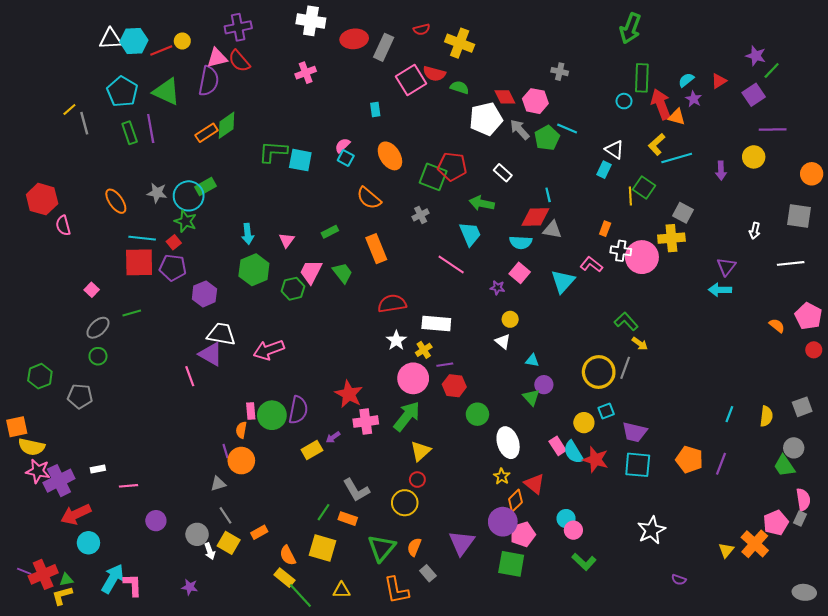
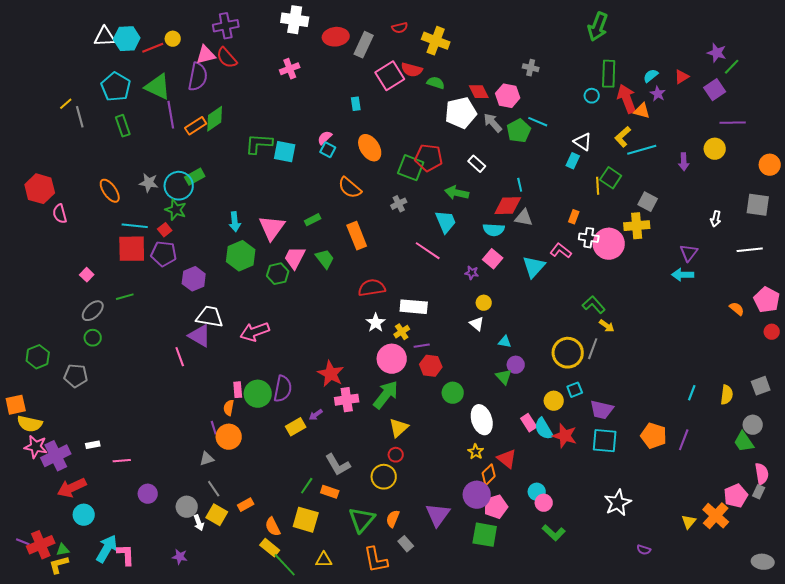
purple line: (151, 128) -> (171, 115), moved
pink triangle: (287, 240) -> (272, 228), size x1.8

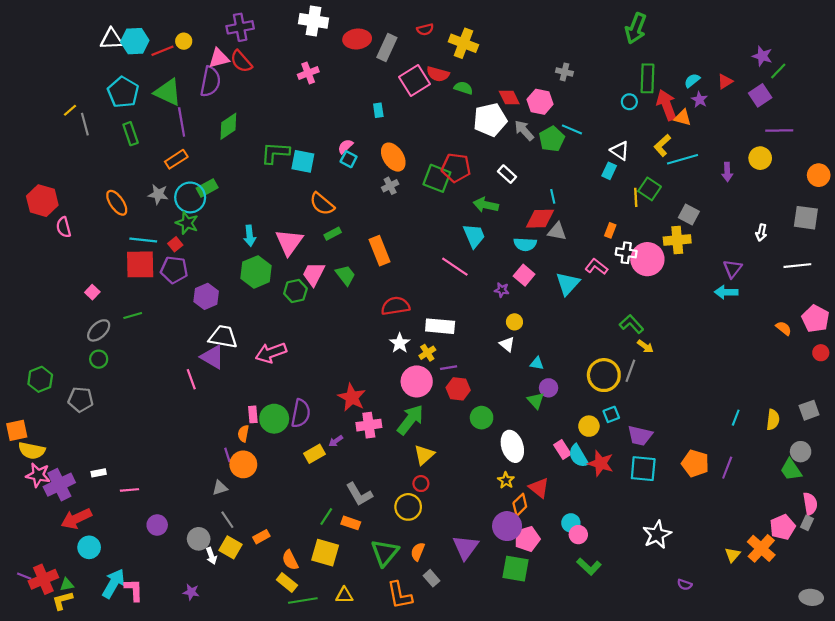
orange rectangle: (196, 126) -> (176, 159), moved
orange semicircle: (350, 188) -> (322, 204), moved
gray cross: (399, 204) -> (390, 186), moved
green line: (285, 565) -> (303, 601), turned -56

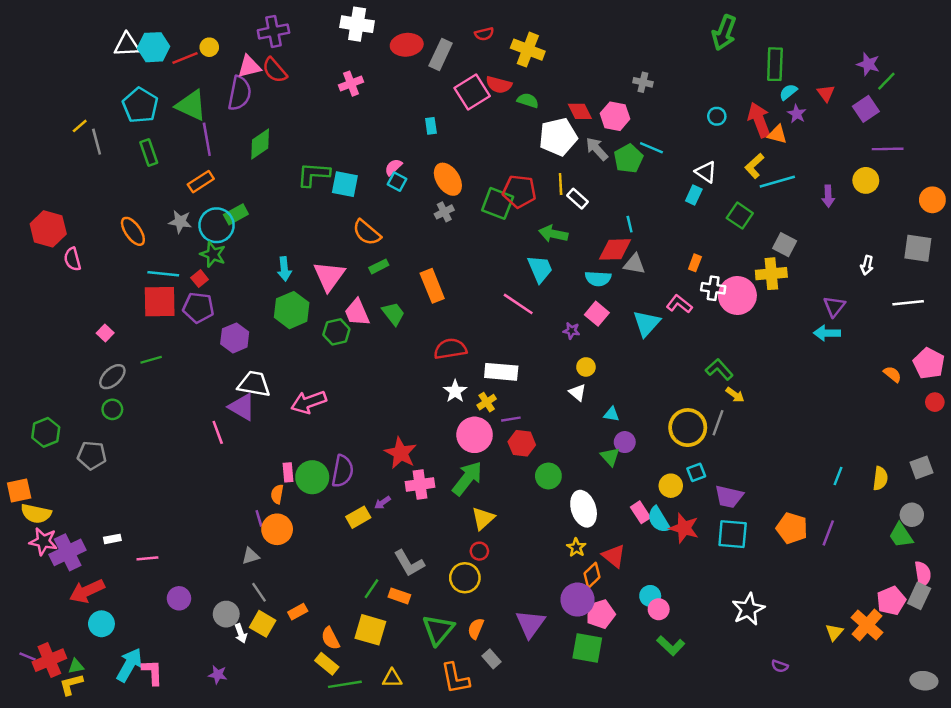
green rectangle: (647, 78) -> (775, 64), moved
red triangle: (725, 82) -> (826, 93), turned -35
yellow line: (636, 197) -> (561, 184), moved
pink trapezoid: (313, 274) -> (357, 312), turned -50
gray rectangle: (807, 523) -> (919, 596), size x1.5

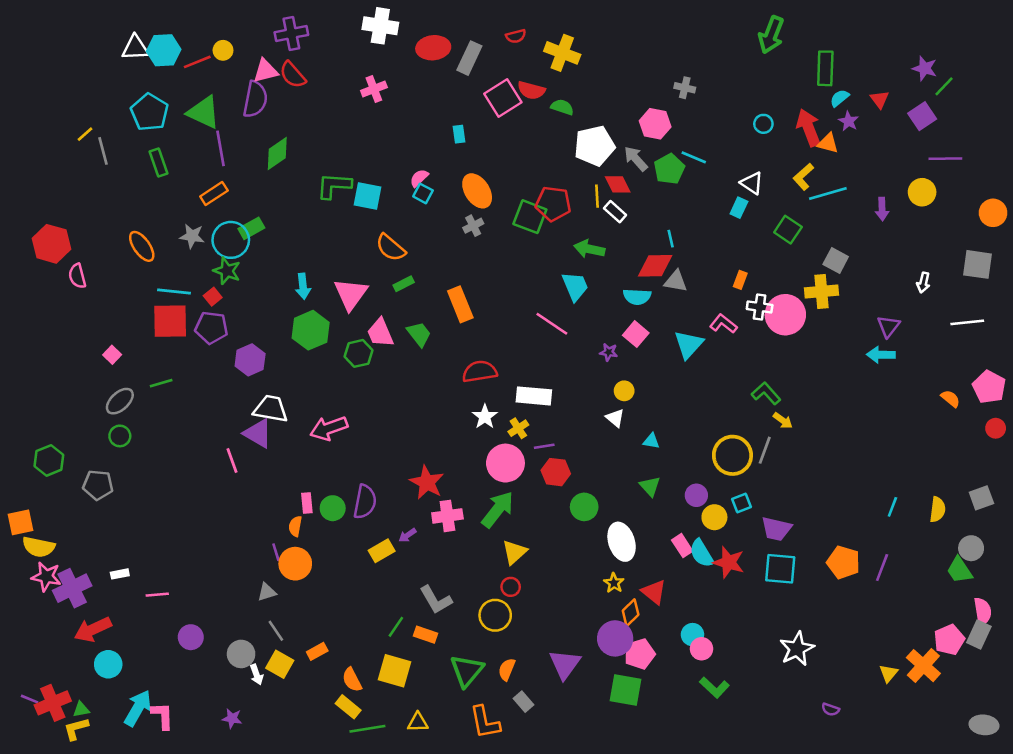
red diamond: (580, 111) -> (618, 184), moved
purple circle: (625, 442) -> (696, 495), moved
green circle: (312, 477) -> (333, 508), size x0.7

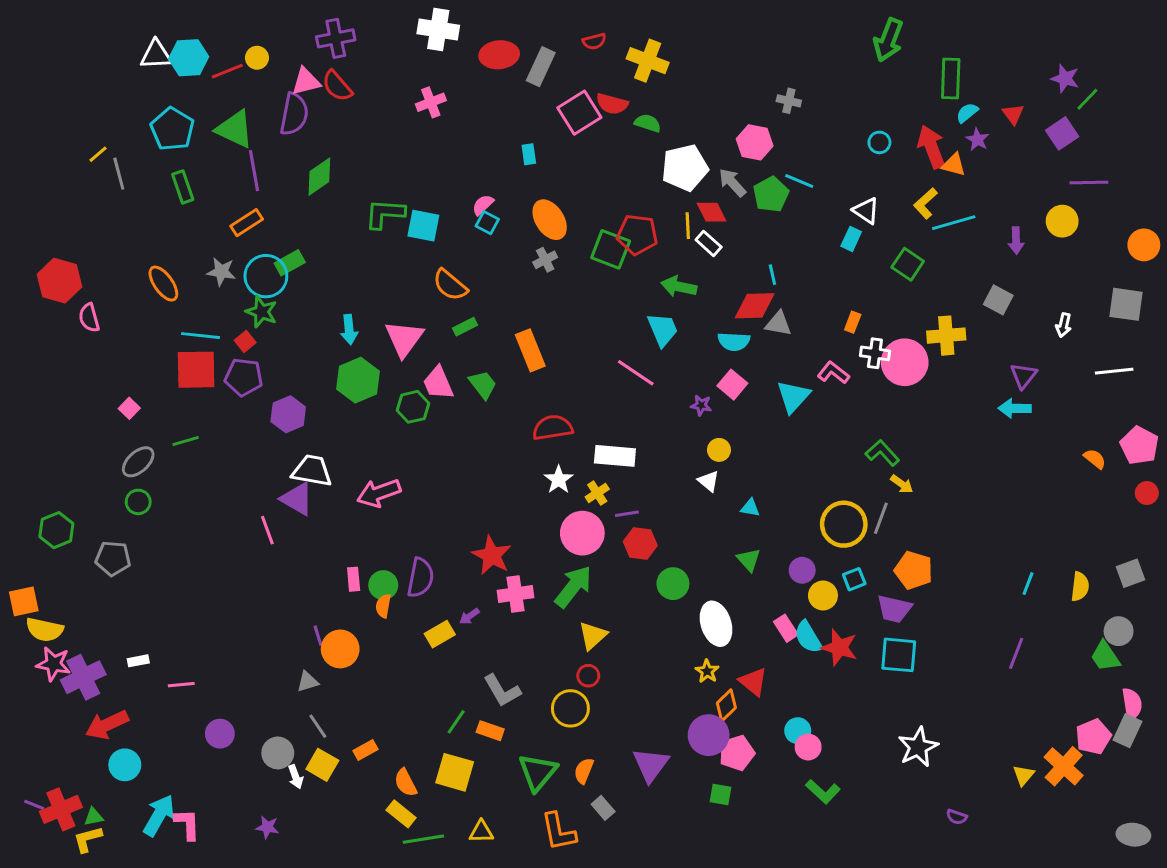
gray square: (836, 261) -> (998, 300), moved
orange semicircle: (295, 526) -> (383, 606), moved
orange pentagon: (843, 562) -> (914, 570), moved
green square: (625, 690) -> (720, 795), size x0.6

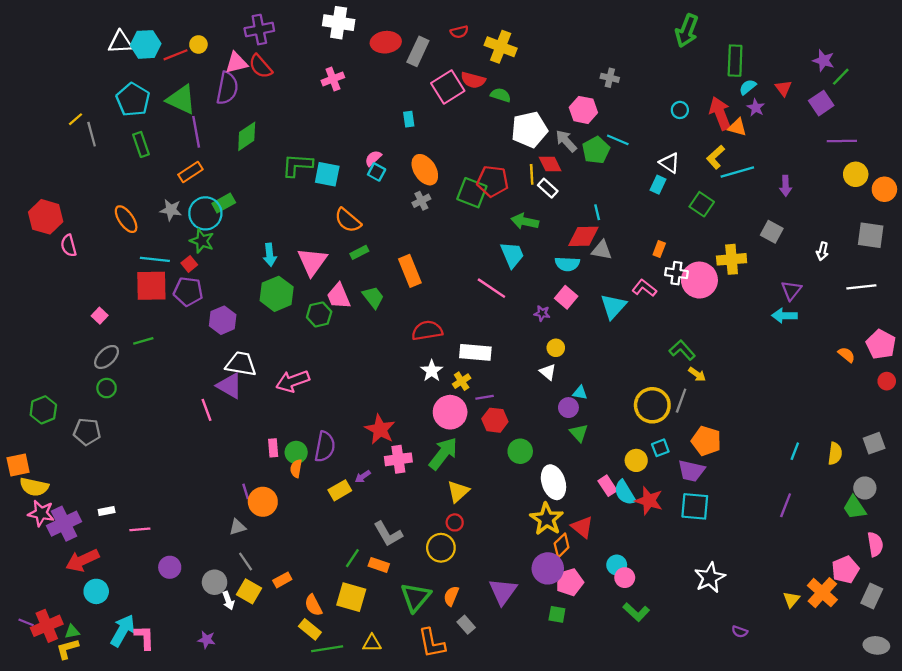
yellow circle: (1062, 221) -> (856, 174), moved
purple circle: (802, 570) -> (568, 408), moved
yellow star: (707, 671) -> (547, 519), size x1.8
gray rectangle: (1127, 731) -> (872, 596), moved

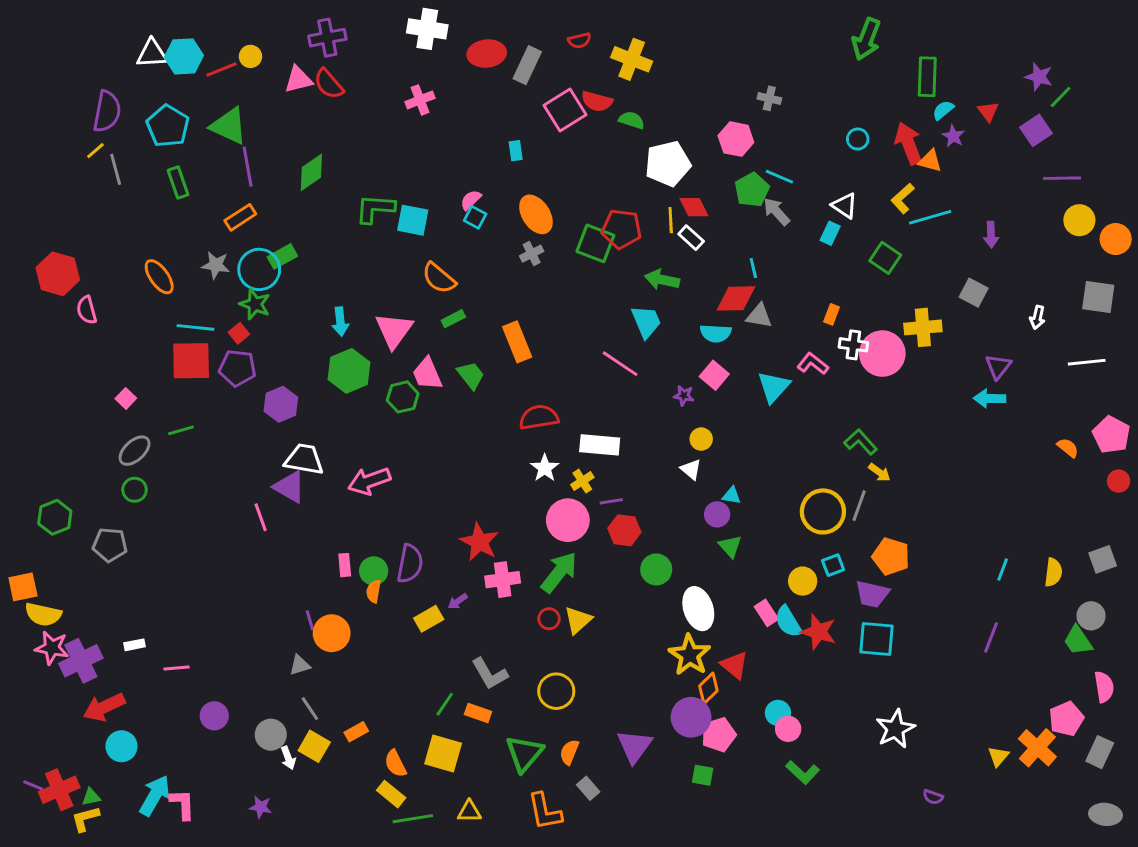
purple semicircle: (227, 88) -> (107, 112), moved
gray arrow: (566, 141) -> (777, 211), moved
red circle: (455, 522) -> (549, 619), moved

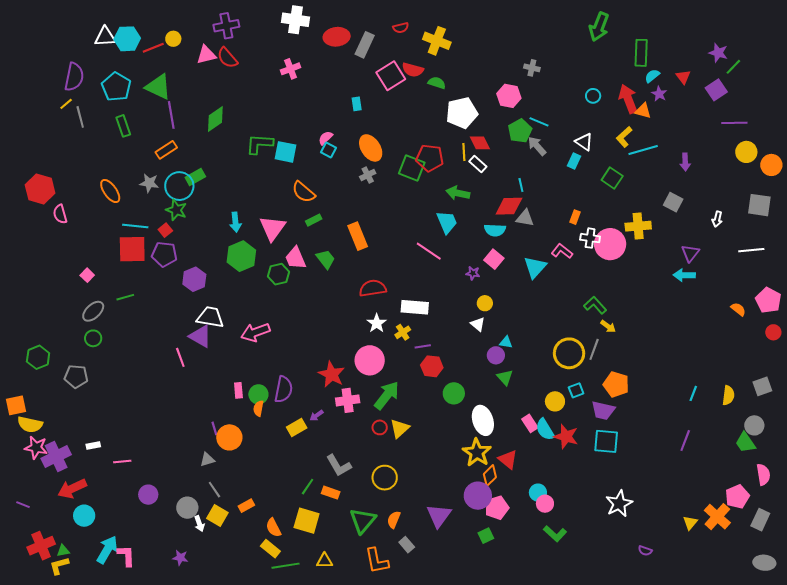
pink circle: (568, 520) -> (370, 360), moved
green square: (703, 775) -> (486, 536), turned -35
purple line: (33, 785) -> (23, 505), moved

